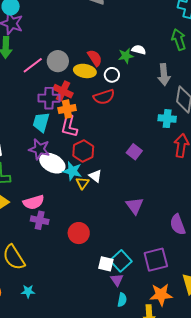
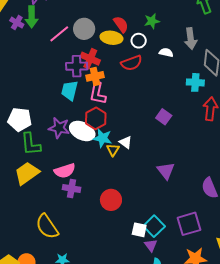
white semicircle: (139, 50) -> (166, 53), moved
purple star: (39, 149) -> (59, 128), moved
red hexagon: (83, 151) -> (96, 118), moved

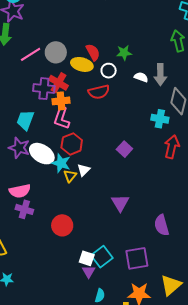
white semicircle: (166, 53) -> (141, 77), moved
cyan trapezoid: (70, 90) -> (25, 120), moved
red hexagon: (96, 118) -> (72, 144), moved
white triangle: (126, 142) -> (84, 170), turned 32
purple triangle: (151, 245) -> (89, 272), moved

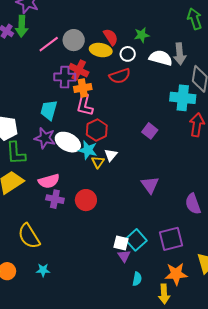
white semicircle: (141, 77) -> (161, 58), size x1.6
cyan cross: (160, 119) -> (183, 98), size x1.4
red circle: (62, 225) -> (86, 200), moved

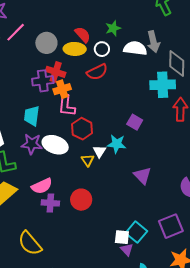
pink line: (49, 44) -> (16, 32), moved
cyan star: (88, 150) -> (117, 144), moved

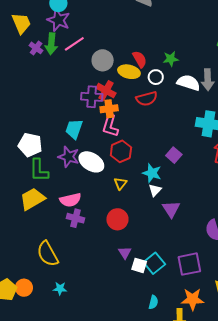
white triangle: (99, 151) -> (155, 190), moved
red circle: (81, 200) -> (117, 219), moved
purple triangle: (127, 250) -> (125, 253), moved

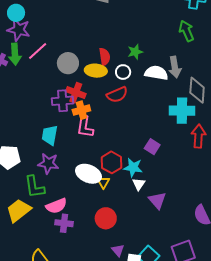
red semicircle: (140, 59) -> (105, 57), turned 30
red hexagon: (121, 151) -> (112, 162), moved
white ellipse: (91, 162) -> (88, 174), moved
green L-shape: (39, 170) -> (34, 187), moved

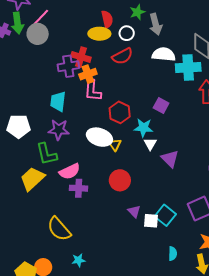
gray circle: (68, 63) -> (38, 34), moved
gray arrow: (175, 67) -> (156, 24), moved
white semicircle: (156, 73) -> (164, 54), moved
red hexagon: (112, 162) -> (120, 112), moved

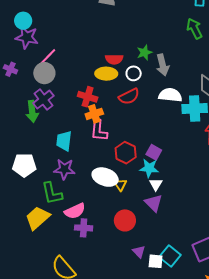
red semicircle: (107, 19) -> (114, 59), turned 102
green arrow: (17, 23) -> (32, 111), moved
purple cross: (68, 66) -> (43, 100), moved, turned -30
purple square: (161, 105) -> (154, 152), moved
purple triangle: (170, 159) -> (154, 203), moved

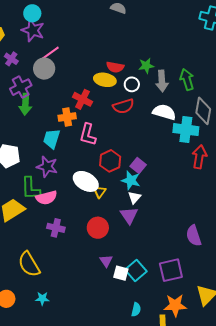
green arrow: (194, 29) -> (187, 80), moved
purple cross: (43, 100) -> (21, 87), moved
orange cross: (94, 114) -> (67, 117), moved
pink semicircle: (75, 211) -> (46, 198), moved

